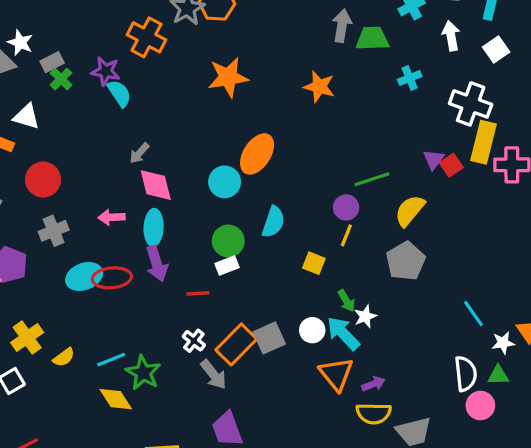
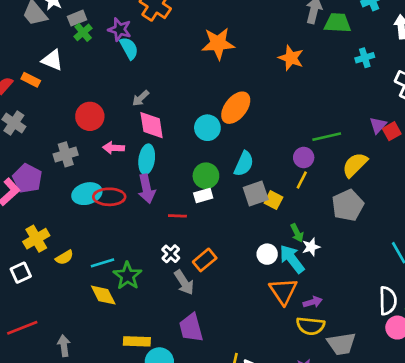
red circle: (43, 180) -> (90, 116), moved
gray square: (269, 338) -> (256, 194), moved
orange rectangle: (236, 344) -> (205, 260), size x0.7

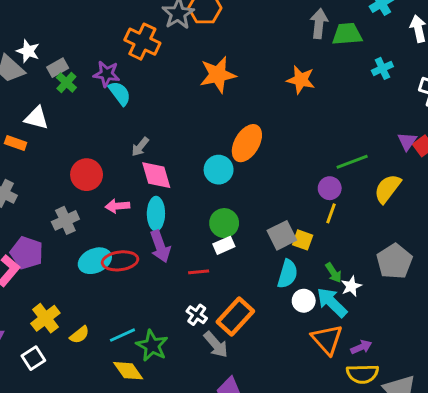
cyan semicircle: (244, 164) -> (288, 274), moved
gray pentagon: (348, 205) -> (394, 261), moved
orange rectangle: (205, 260) -> (235, 317), size x1.4

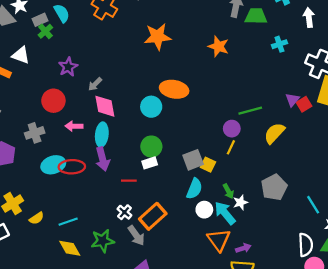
purple star: (107, 74) -> (68, 67), moved, turned 30
cyan semicircle: (120, 93) -> (62, 13), moved
orange ellipse: (247, 143) -> (174, 89), turned 64
green star: (152, 346) -> (103, 241), moved, turned 30

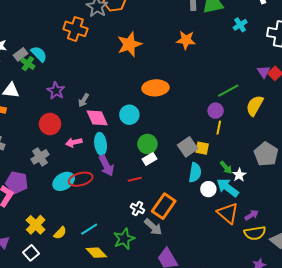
cyan semicircle: (62, 13) -> (39, 54), moved
cyan circle: (151, 107) -> (129, 115), moved

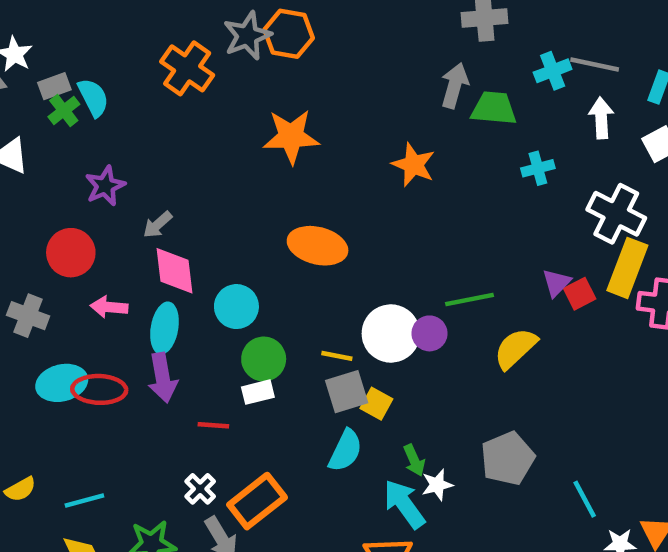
cyan circle: (129, 115) -> (236, 307), moved
yellow line: (219, 128) -> (337, 356), moved, turned 72
gray cross: (40, 157) -> (28, 316), turned 36
white circle: (208, 189) -> (391, 333), moved, size x1.6

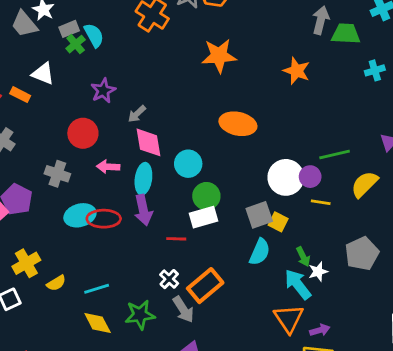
yellow line: (337, 356) -> (321, 202), moved
white rectangle: (258, 392) -> (203, 217), size x1.4

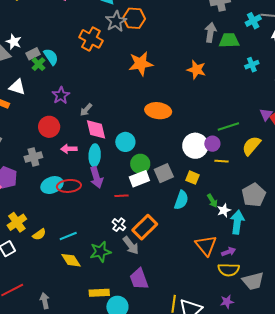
gray cross: (57, 174) -> (33, 157), turned -30
gray square: (259, 215) -> (164, 173), moved
cyan arrow: (298, 284) -> (237, 222), moved, turned 50

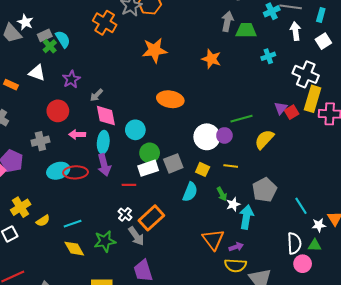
white triangle: (17, 87) -> (37, 73), moved
yellow line: (221, 161) -> (231, 166), moved

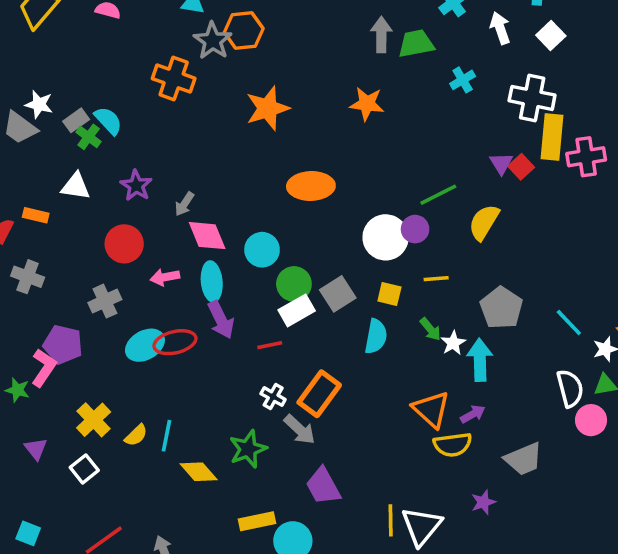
cyan line: (73, 224) -> (166, 436), moved, turned -48
yellow semicircle: (235, 265) -> (453, 445), moved

